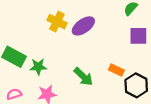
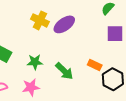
green star: (38, 67) -> (35, 62), moved

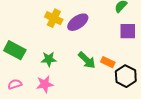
green arrow: (64, 71) -> (87, 60), moved

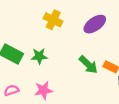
purple ellipse: (78, 22) -> (95, 24), moved
green star: (49, 59) -> (39, 56), moved

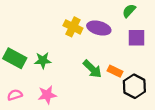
yellow cross: (53, 20) -> (73, 27), moved
purple ellipse: (95, 24) -> (99, 28), turned 50

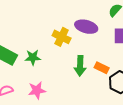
yellow cross: (73, 27) -> (62, 37), moved
green arrow: (92, 69) -> (80, 66), turned 48

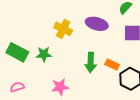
yellow cross: (62, 37) -> (63, 29), moved
pink star: (37, 90) -> (60, 87), moved

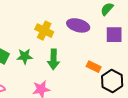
green arrow: (91, 62) -> (53, 59), moved

